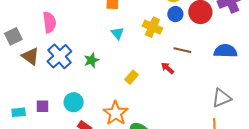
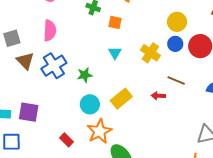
red arrow: (167, 68) -> (158, 96), turned -48
yellow rectangle: (131, 77) -> (121, 99), size x1.5
cyan circle: (74, 102) -> (90, 104), moved
purple square: (43, 106) -> (29, 112), size x1.5

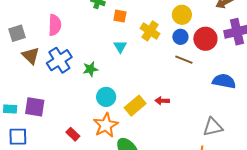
yellow cross: (150, 53) -> (150, 31), moved
brown line: (176, 81) -> (184, 60), moved
red arrow: (158, 96) -> (162, 101), moved
yellow rectangle: (121, 99) -> (135, 106), moved
cyan circle: (90, 104) -> (106, 97), moved

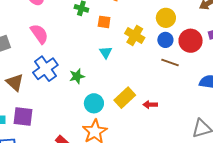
pink semicircle: (55, 25) -> (39, 34), turned -35
brown triangle: (31, 56) -> (15, 82), moved
yellow rectangle: (135, 106) -> (125, 98), moved

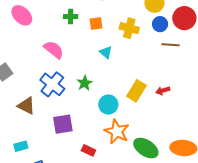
pink semicircle: (39, 34) -> (54, 50), moved
purple square: (23, 117) -> (63, 124), moved

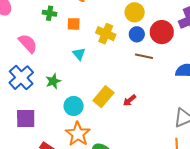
red arrow: (163, 91) -> (129, 100), turned -32

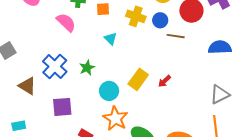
blue circle: (137, 34) -> (160, 20), moved
pink semicircle: (28, 43) -> (66, 22), moved

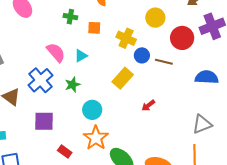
blue circle: (160, 20) -> (142, 55), moved
pink semicircle: (66, 22) -> (56, 52), moved
cyan triangle: (111, 39) -> (81, 56), moved, turned 40
yellow rectangle: (138, 79) -> (123, 78), moved

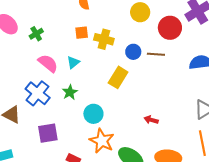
green cross: (70, 17) -> (36, 34), moved, turned -32
yellow cross: (126, 38) -> (104, 39), moved
red arrow: (148, 106) -> (151, 120), moved, turned 64

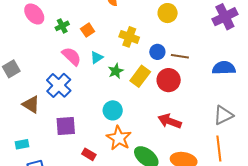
red circle: (170, 28) -> (169, 80), moved
orange square: (82, 33) -> (88, 30), moved, turned -32
green star: (70, 92) -> (116, 71), moved
red arrow: (151, 120) -> (170, 121), size x1.6

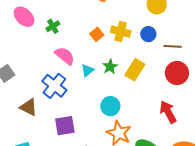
orange square: (88, 30) -> (97, 34), moved
blue circle: (157, 52) -> (148, 34), moved
cyan triangle: (97, 57) -> (87, 70), moved
red circle: (169, 80) -> (177, 73), moved
red arrow: (170, 121) -> (168, 112), turned 45

